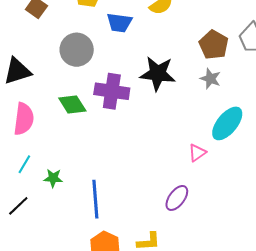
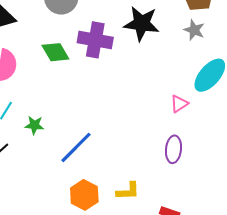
purple ellipse: (177, 198) -> (173, 149), moved, turned -32
blue line: (95, 199) -> (76, 147), turned 48

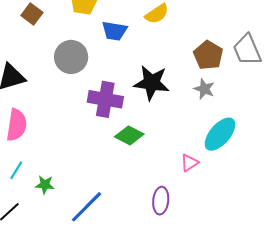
green diamond: (55, 52) -> (129, 135), moved, turned -32
purple ellipse: (173, 149) -> (161, 201), moved

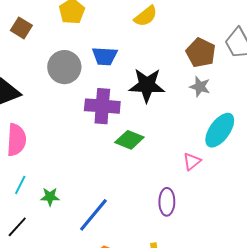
blue trapezoid: (114, 31) -> (105, 56), moved

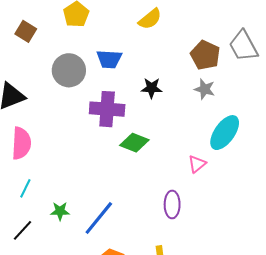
black star: (147, 85) -> (152, 88), size x0.6
green star: (50, 197) -> (60, 211), moved

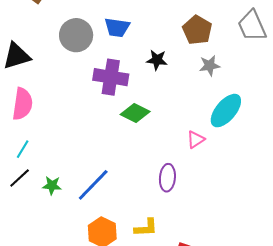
brown pentagon: (205, 55) -> (197, 30), moved
gray star: (205, 89) -> (210, 66), turned -30
green star: (60, 211) -> (52, 185), moved
black line: (23, 230) -> (20, 178), moved

